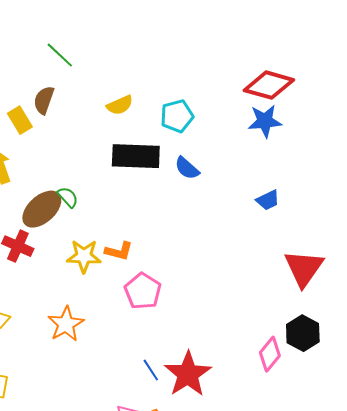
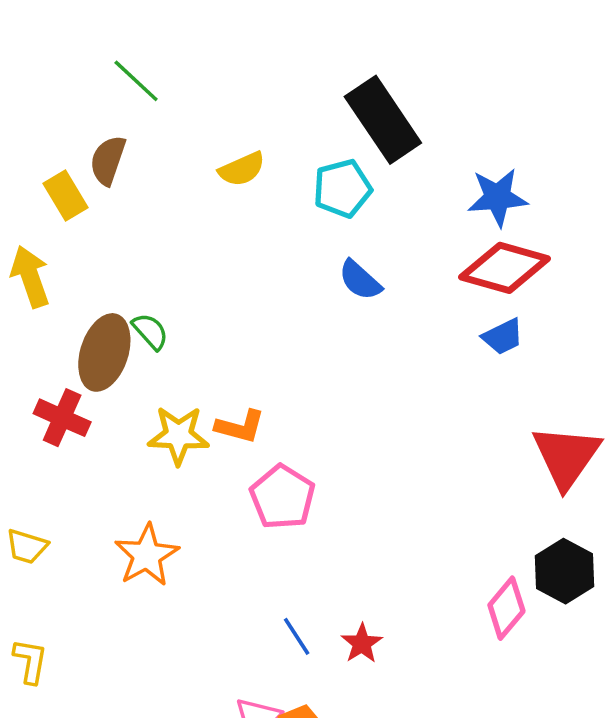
red diamond: (269, 85) -> (505, 268), moved
black rectangle: (136, 156) -> (383, 120), moved, turned 54
brown ellipse: (42, 209) -> (104, 352), turned -30
red star: (188, 374) -> (362, 643), size x0.5

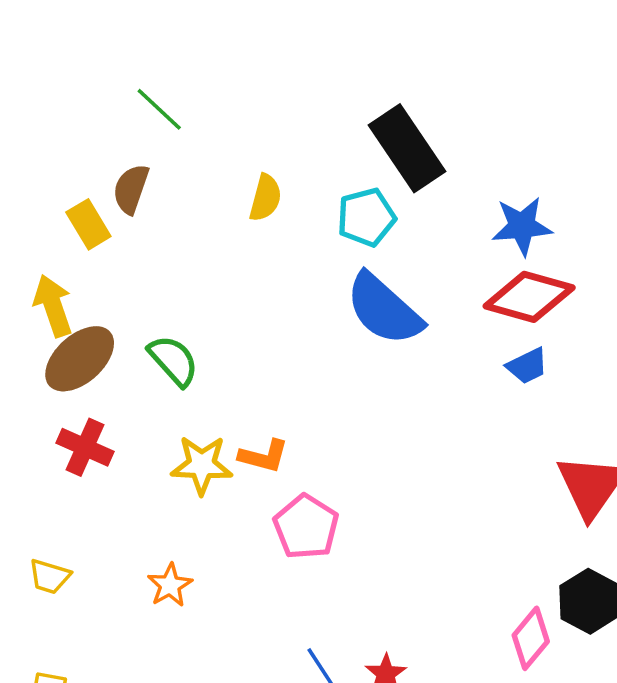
yellow semicircle: (242, 169) -> (265, 198), turned -51
blue semicircle: (360, 280) -> (384, 309), size x1.8
green semicircle: (150, 331) -> (173, 361), size x1.4
brown ellipse: (104, 352) -> (80, 359), moved, turned 30
orange star: (147, 555) -> (170, 585), size x0.7

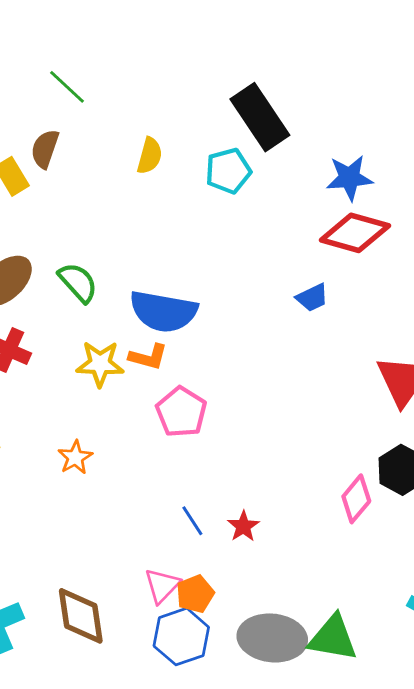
blue semicircle: (384, 309) -> (163, 311), moved, turned -32
blue trapezoid: (527, 366) -> (312, 298), moved

